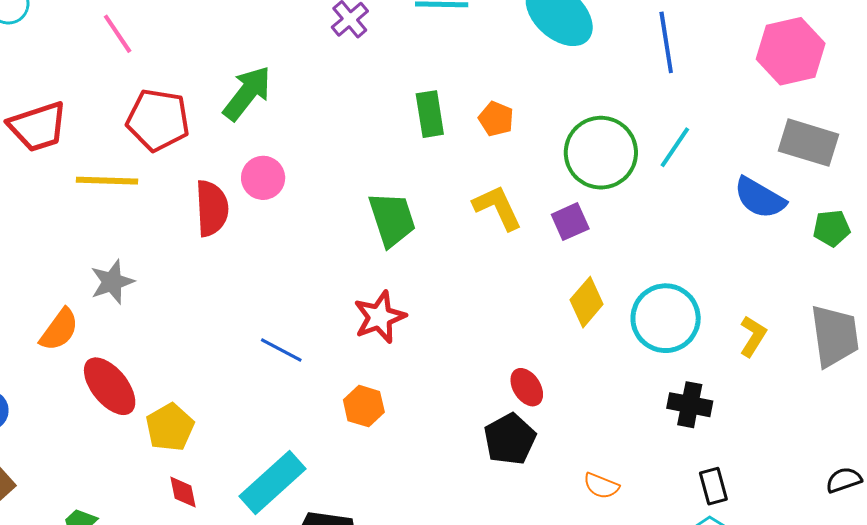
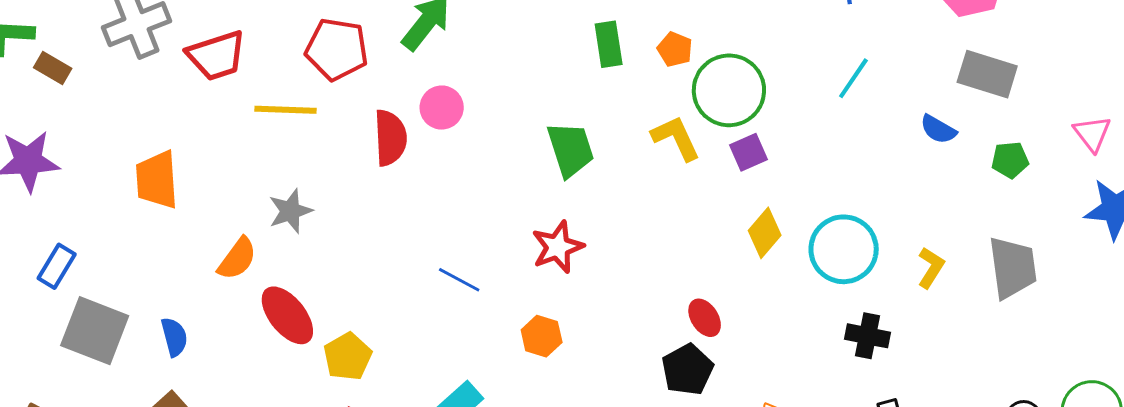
green circle: (601, 153) -> (729, 90), moved
blue semicircle: (760, 198) -> (938, 129), size x0.7

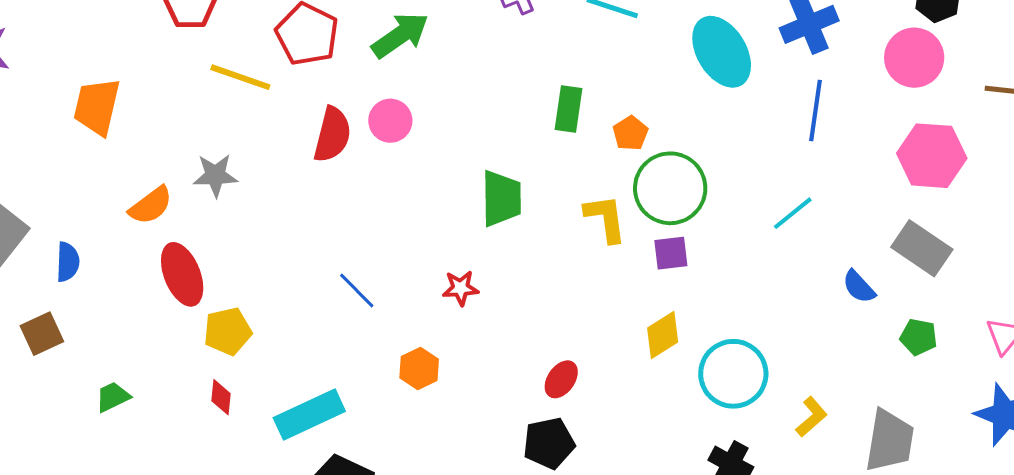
red star: (558, 247) -> (461, 288), size x0.7
red ellipse: (705, 318) -> (561, 379), moved, turned 51

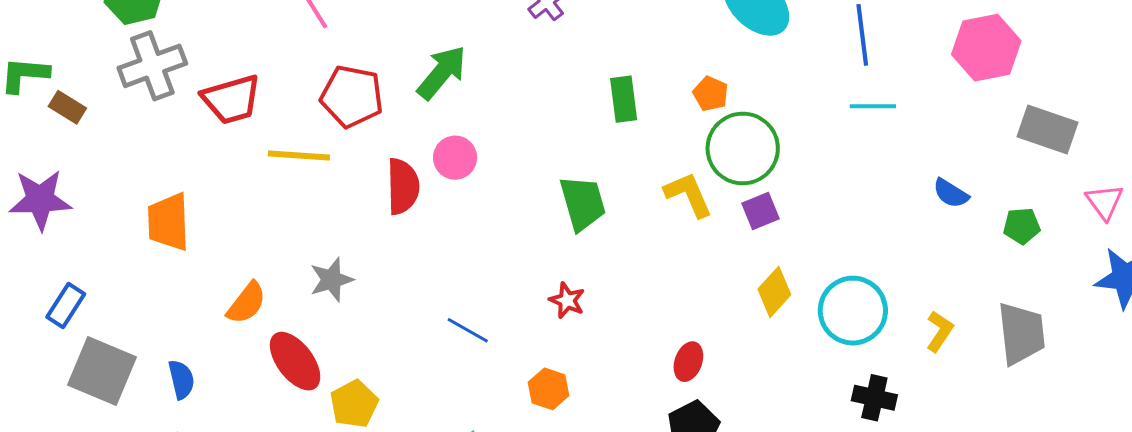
orange pentagon: (630, 133) -> (711, 94), moved
gray star: (215, 175) -> (331, 280), moved
cyan line: (793, 213) -> (873, 106), moved, turned 54
gray rectangle: (922, 248) -> (1047, 129), moved
red star: (461, 288) -> (567, 300), turned -30

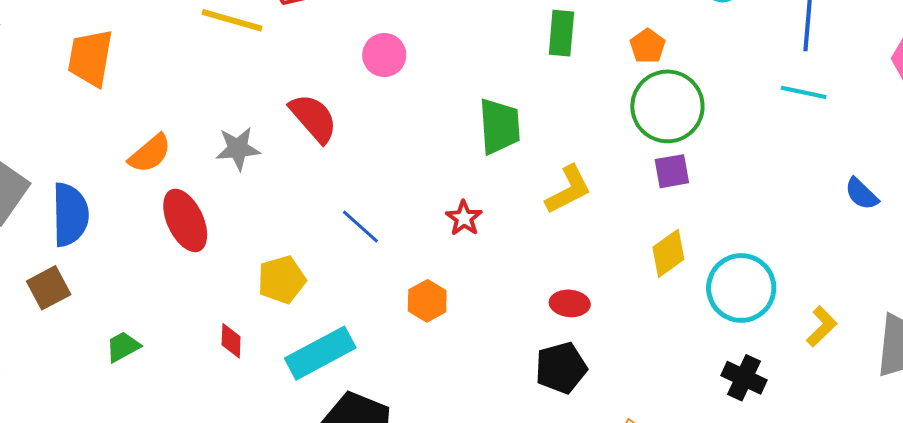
red semicircle: (403, 186) -> (313, 118), moved, turned -52
yellow L-shape: (688, 195) -> (568, 190), moved, turned 74
red ellipse: (688, 362) -> (570, 303), turned 63
blue semicircle: (181, 379) -> (70, 215), size x1.6
yellow pentagon: (354, 404) -> (282, 280), moved

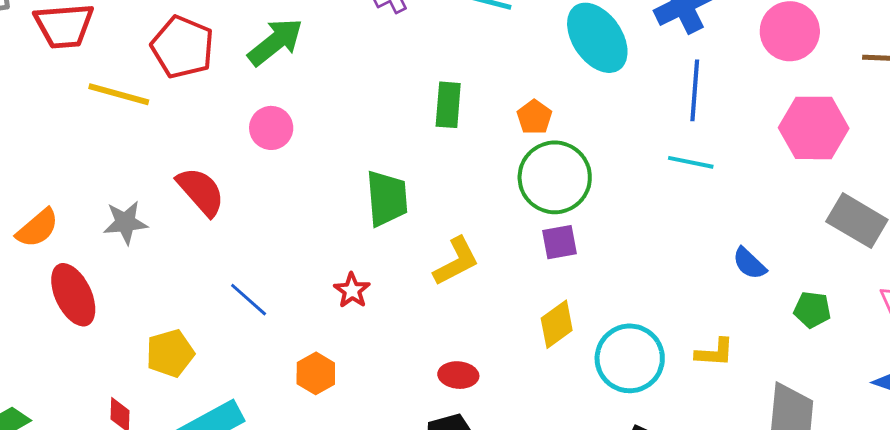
yellow L-shape: (822, 326) -> (715, 353), moved, turned 48

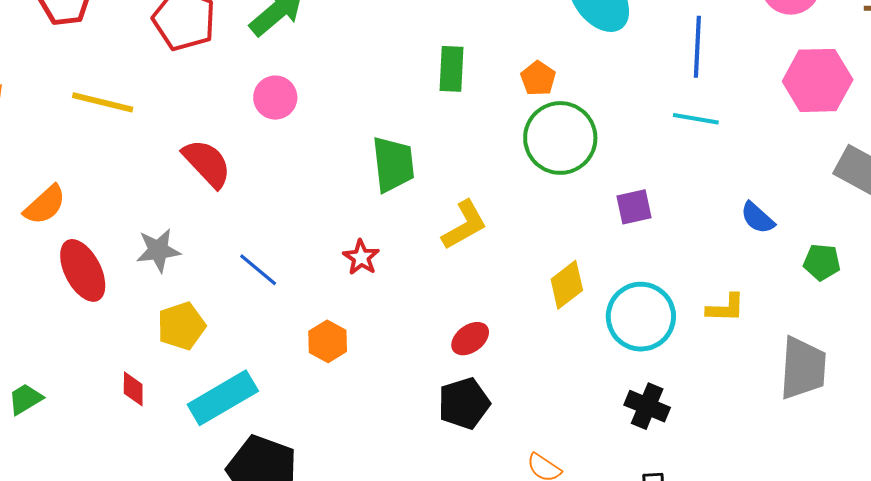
yellow line: (119, 94) -> (103, 102), moved
gray star: (125, 222) -> (158, 250), moved
purple square: (560, 242) -> (634, 207), moved
red ellipse: (458, 375) -> (470, 339), turned -39

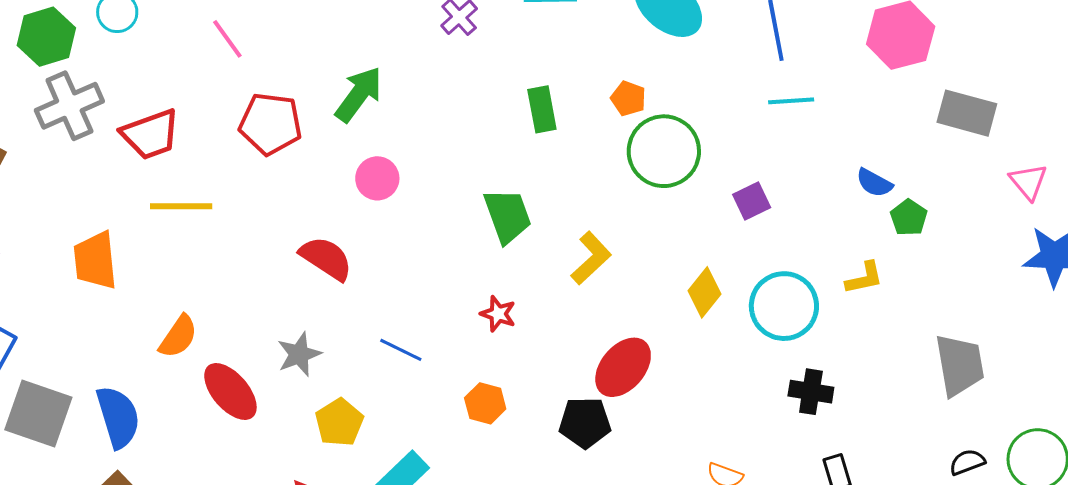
yellow line: (103, 102) -> (181, 206), moved
green pentagon: (822, 262) -> (909, 218), moved, turned -30
red ellipse: (470, 339) -> (623, 367), size x1.6
gray trapezoid: (803, 368) -> (960, 365), moved
black pentagon: (464, 403) -> (585, 423), moved, turned 30

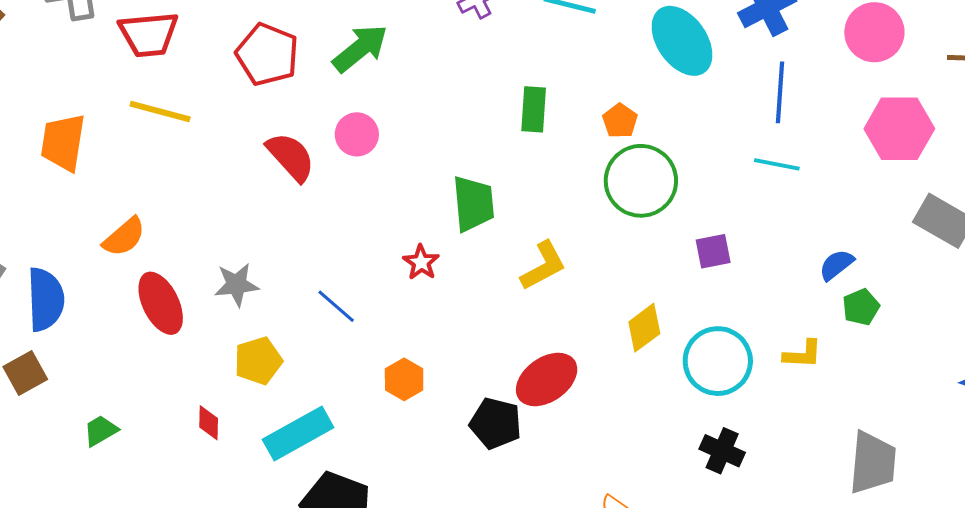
blue semicircle: (874, 183) -> (836, 265), turned 99
red semicircle: (326, 258) -> (291, 157), moved
red star: (498, 314) -> (421, 262), moved

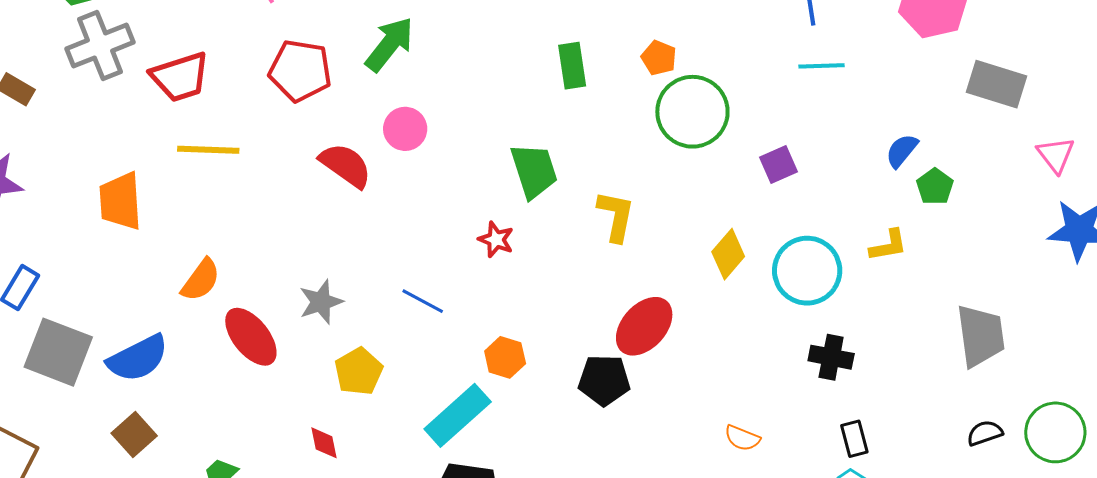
yellow L-shape: (543, 266) -> (616, 216), turned -38
blue semicircle: (46, 299) -> (138, 358), turned 78
cyan rectangle: (298, 433) -> (458, 415), moved

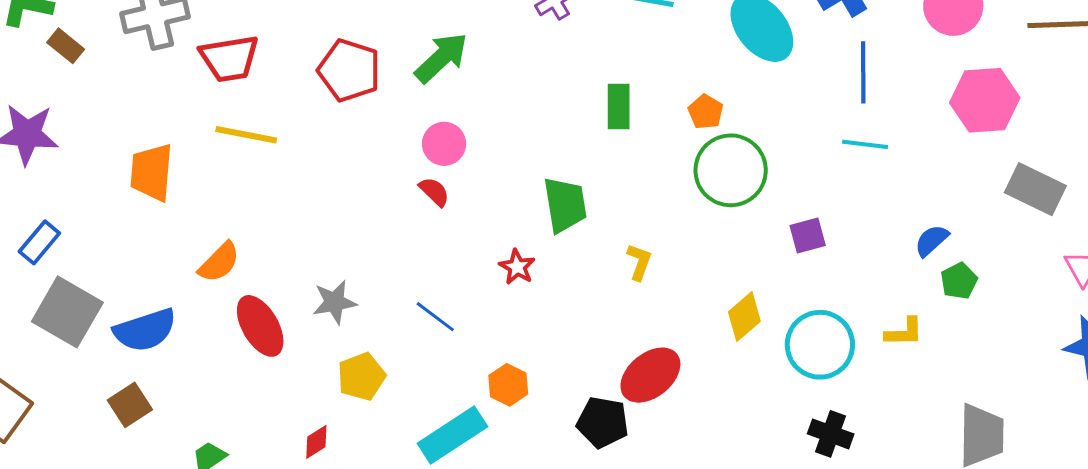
red semicircle: (346, 165) -> (434, 192), moved, size x0.6
yellow L-shape: (616, 216) -> (639, 262), size x0.7
red diamond: (324, 443) -> (316, 442), turned 60

